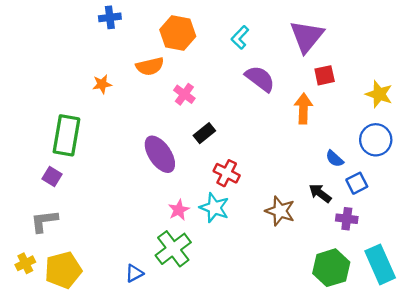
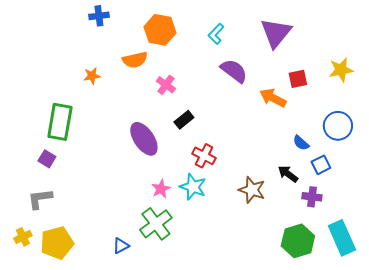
red square: (325, 75) -> (298, 79), moved
yellow star: (379, 94) -> (341, 70), moved, turned -30
orange arrow: (303, 109) -> (273, 98), turned -64

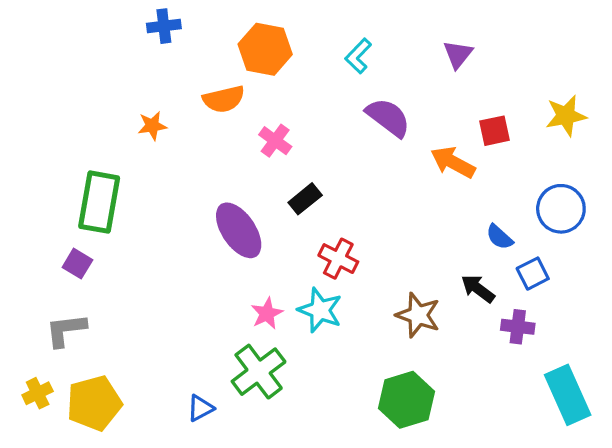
purple triangle: (276, 33) -> (458, 54), size x0.6
green hexagon: (298, 241) -> (406, 400), moved

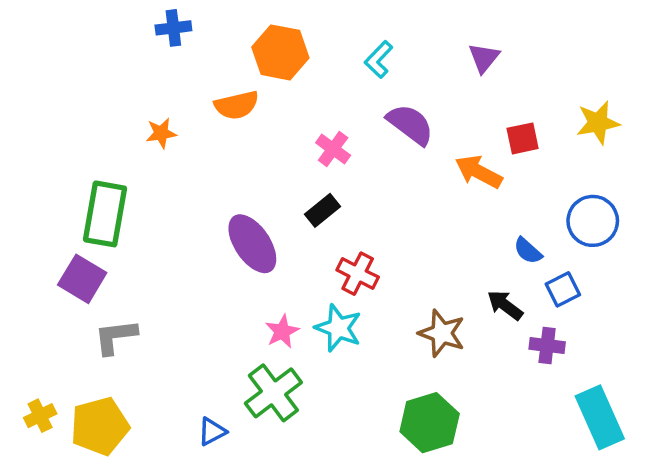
pink cross: (275, 141) -> (333, 149), moved
purple square: (77, 264) -> (82, 279), size x1.5
gray L-shape: (66, 330) -> (116, 337), moved

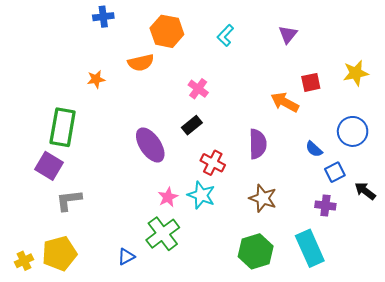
purple semicircle: (410, 124) -> (258, 144), moved, turned 52
black arrow: (505, 305) -> (365, 191), moved
yellow cross: (40, 416) -> (24, 261), moved
cyan rectangle: (600, 417) -> (310, 248), moved

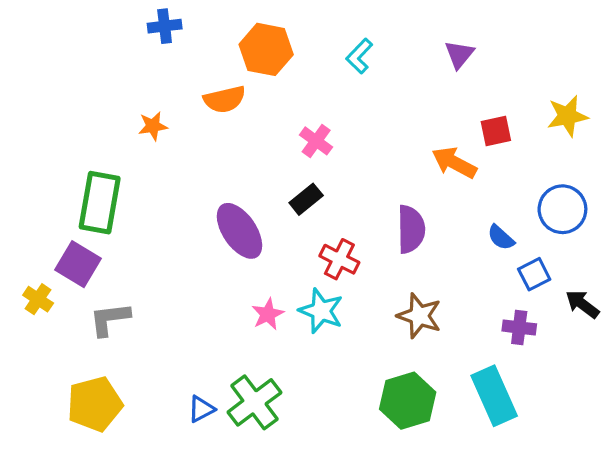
green cross: (163, 234) -> (254, 402), moved
yellow cross: (24, 261) -> (38, 299), moved, turned -30

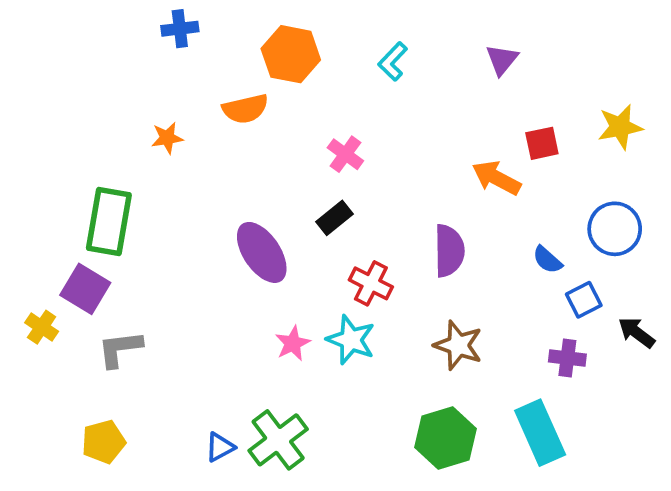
yellow pentagon: (95, 404) -> (103, 442), size x0.7

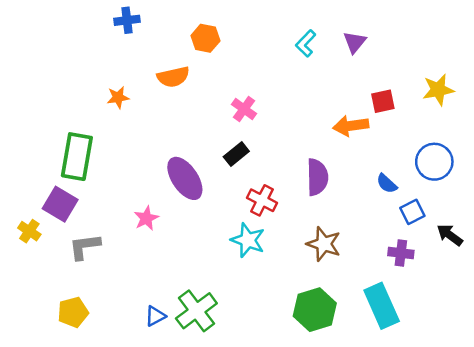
orange hexagon: (291, 54) -> (205, 38), size x0.7
cyan L-shape: (393, 61) -> (306, 43), moved
orange arrow: (496, 178) -> (351, 126), turned -36
pink star: (293, 343) -> (146, 218), moved

